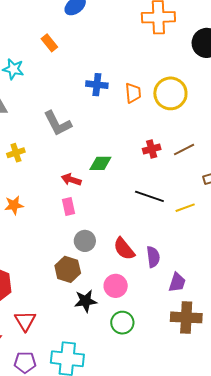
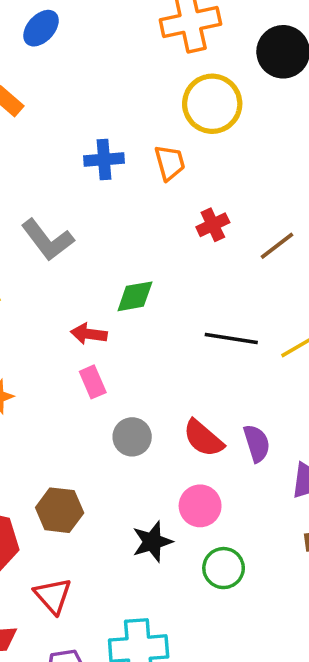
yellow circle: (170, 93) -> (212, 104), moved
red cross: (152, 149) -> (213, 225), moved
brown hexagon: (68, 269) -> (60, 510), moved

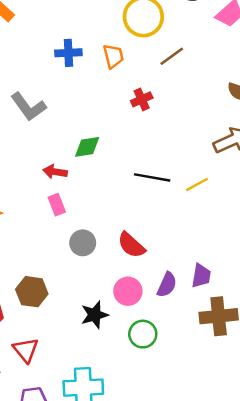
brown line: (277, 246) -> (172, 56), moved
purple semicircle: (257, 443) -> (167, 285), moved, turned 40

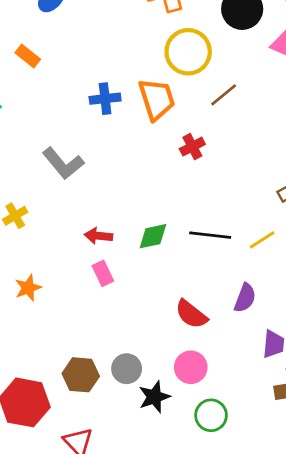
orange trapezoid: (113, 56) -> (157, 99), size x1.5
green diamond: (87, 147) -> (153, 236), moved
gray circle: (83, 243) -> (127, 369), moved
purple semicircle: (167, 285) -> (245, 298), moved

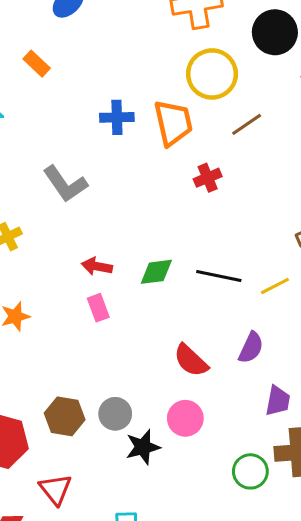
green circle: (211, 415) -> (250, 471), moved

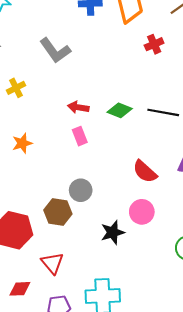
green diamond: (156, 272) -> (120, 110), turned 30
gray circle: (115, 414) -> (81, 190), moved

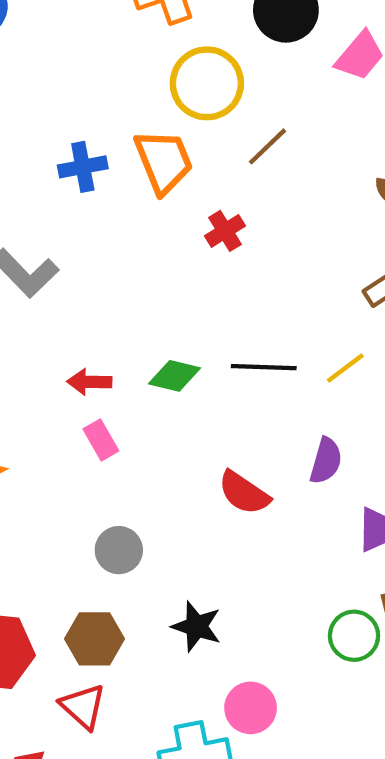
brown hexagon: (58, 212) -> (95, 639), moved
pink circle: (142, 212) -> (251, 708), moved
black star: (113, 232) -> (196, 626), turned -30

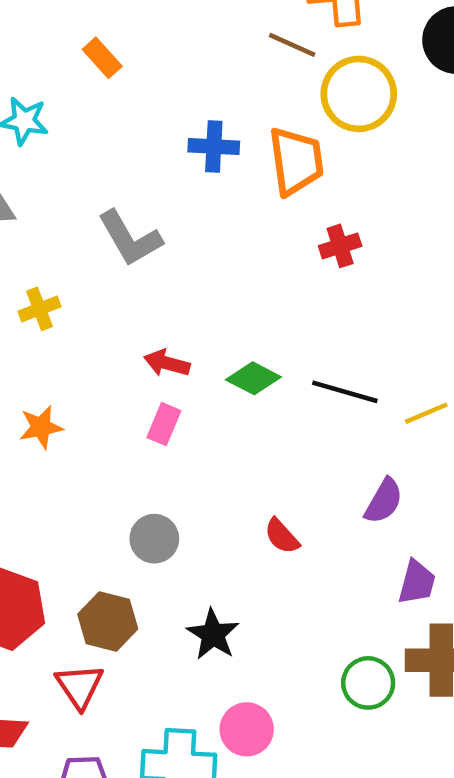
brown line: (267, 146) -> (292, 45), moved, turned 54
pink rectangle: (101, 440) -> (164, 424), turned 39
red semicircle: (244, 493) -> (282, 536), moved, size x0.7

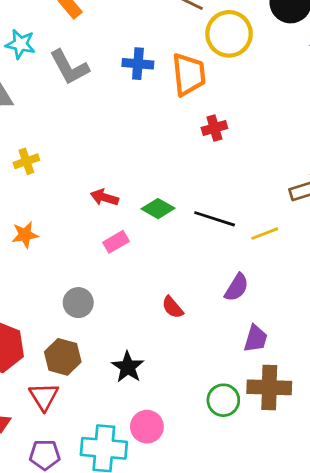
gray L-shape: (130, 238) -> (69, 67), moved
pink rectangle: (164, 424) -> (116, 242), moved, turned 35
gray circle: (154, 539) -> (78, 303), moved

